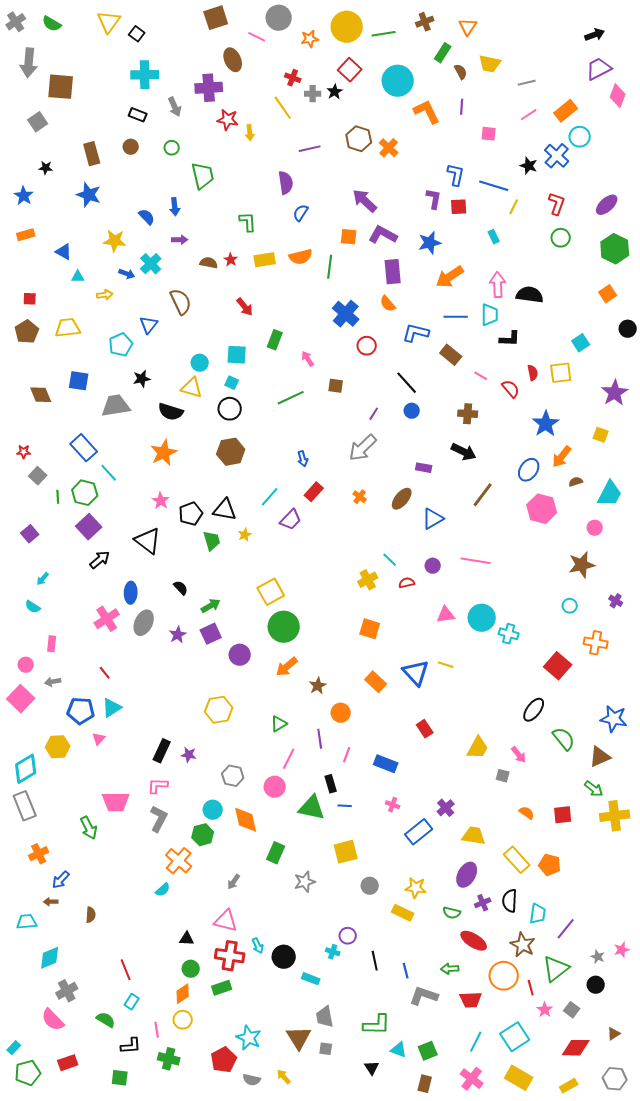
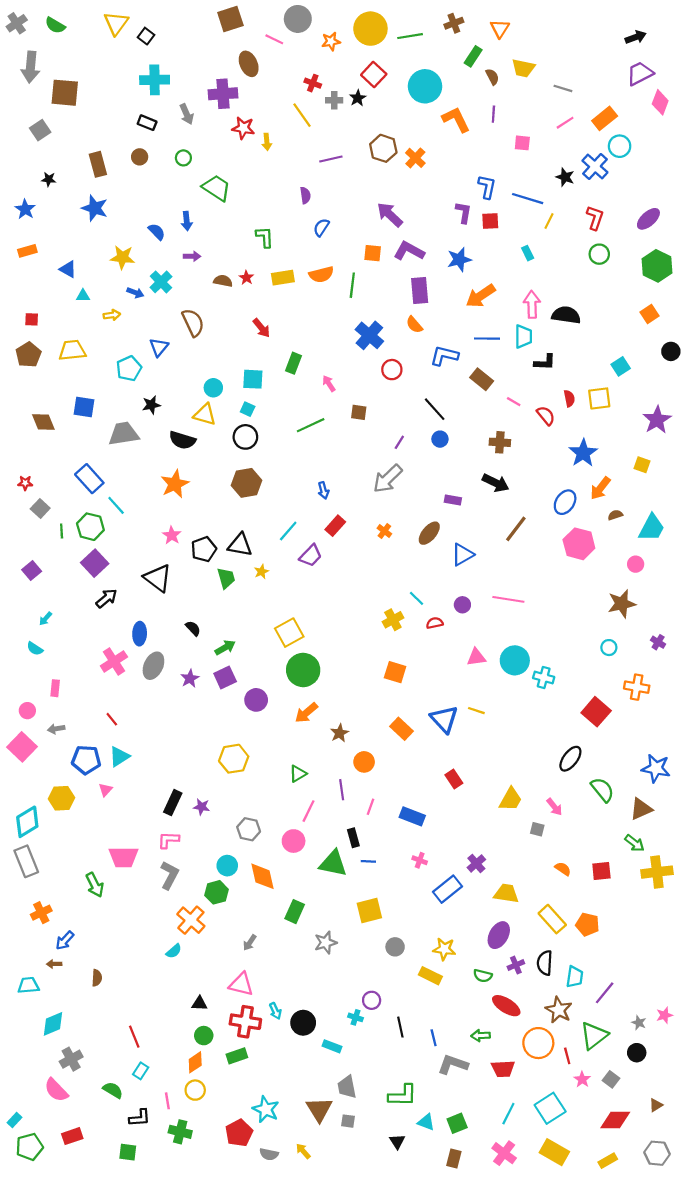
gray line: (527, 83) -> (563, 88), turned 30
green trapezoid: (203, 176) -> (217, 188), turned -44
purple semicircle: (286, 183) -> (305, 195), size x0.7

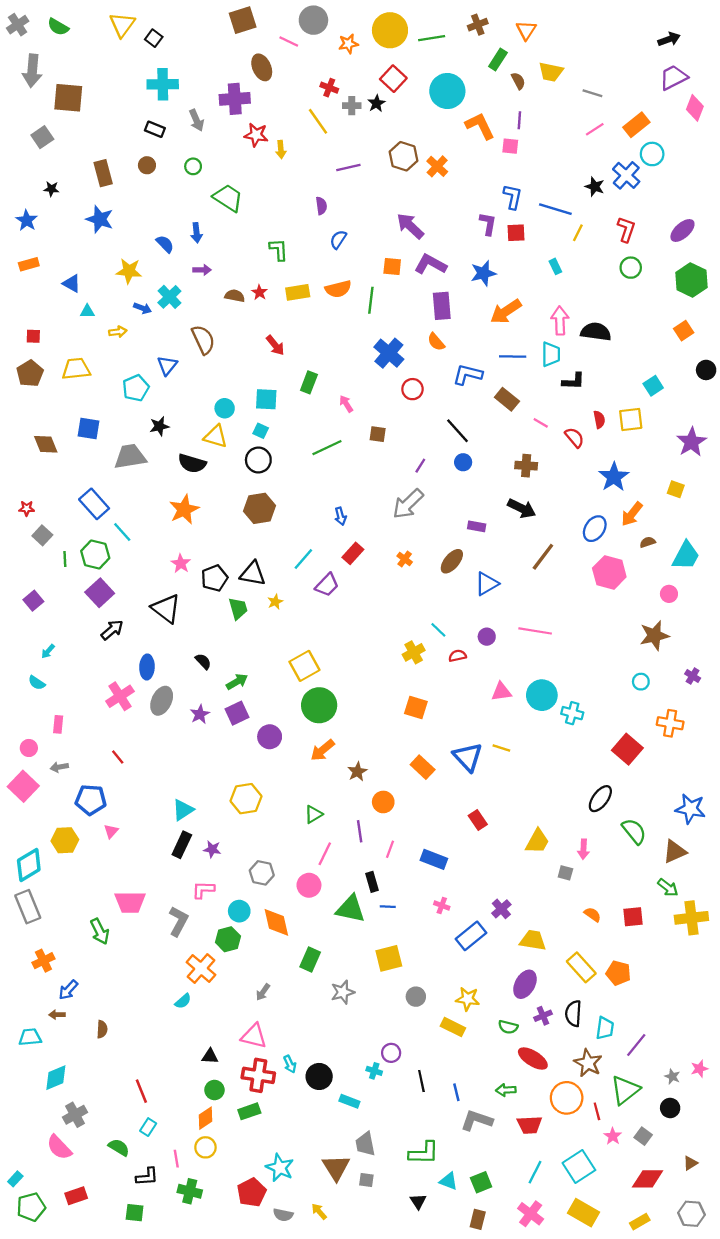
pink square: (522, 143) -> (510, 146), moved
cyan triangle: (119, 757) -> (183, 810), moved
pink arrow: (554, 807) -> (583, 849), turned 42
pink L-shape: (168, 840) -> (203, 890), moved

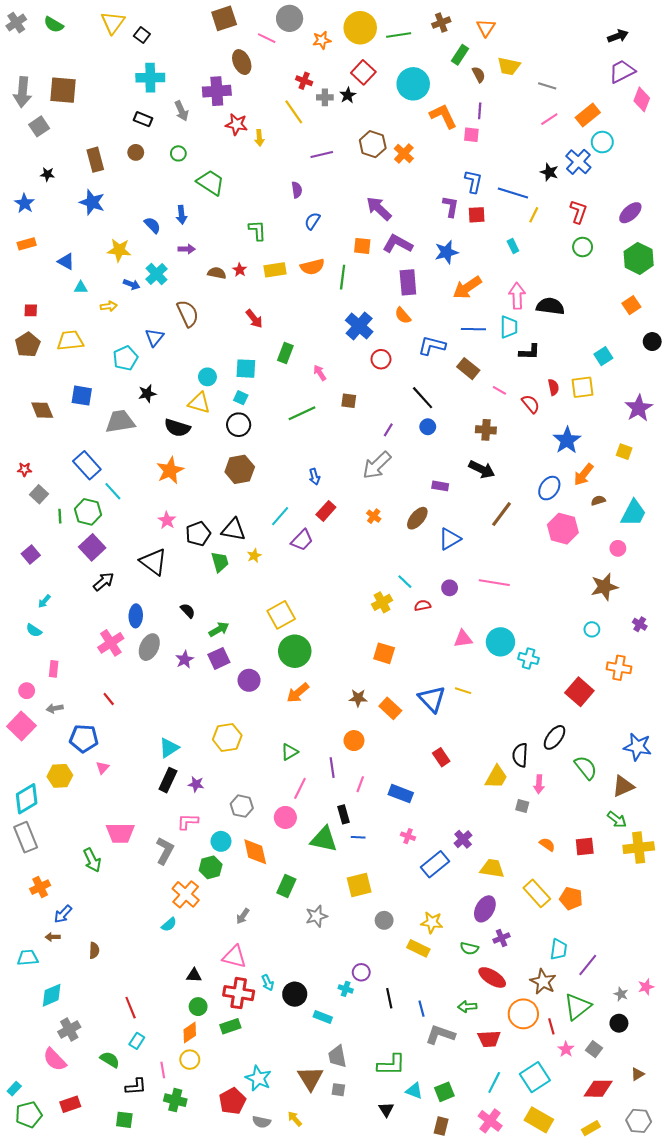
gray arrow: (32, 71) -> (22, 92), moved
brown star: (357, 772) -> (358, 698), moved, turned 30
black semicircle: (573, 1013) -> (520, 755), moved

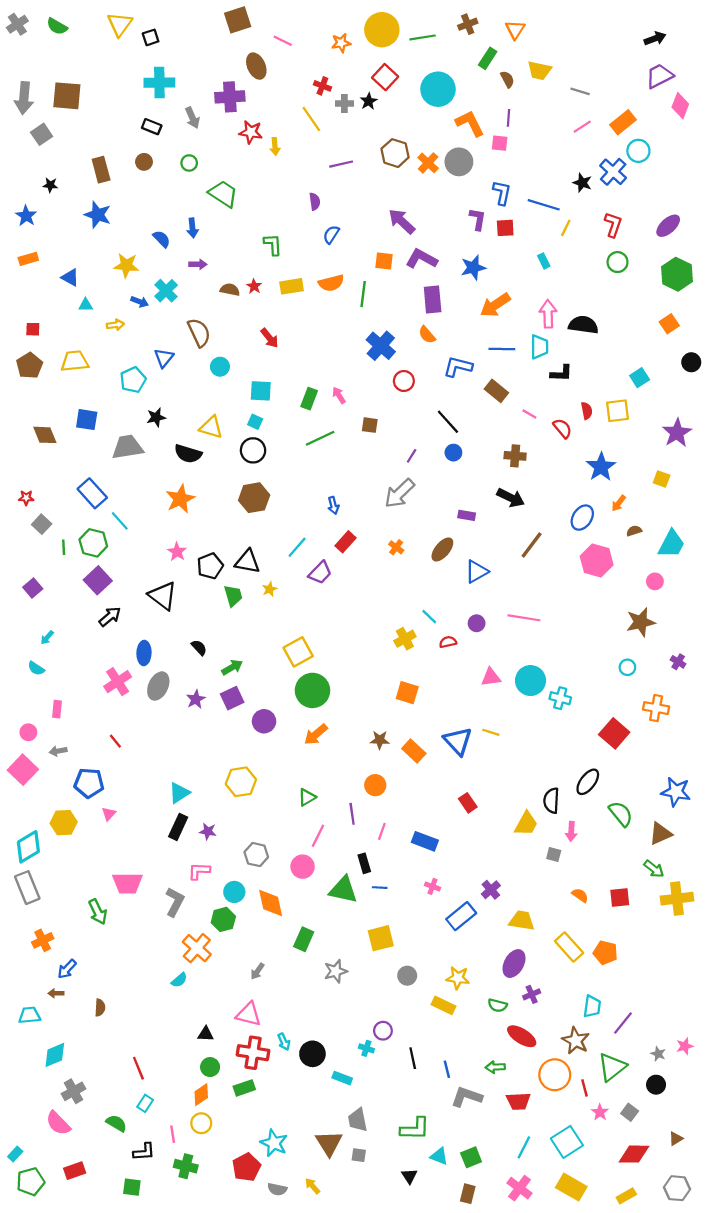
gray circle: (290, 18) -> (459, 162), moved
black square: (142, 35) -> (151, 37), turned 35
green rectangle: (285, 353) -> (309, 399), moved
cyan circle: (207, 377) -> (220, 367), moved
orange arrow: (584, 475) -> (619, 503), size x0.7

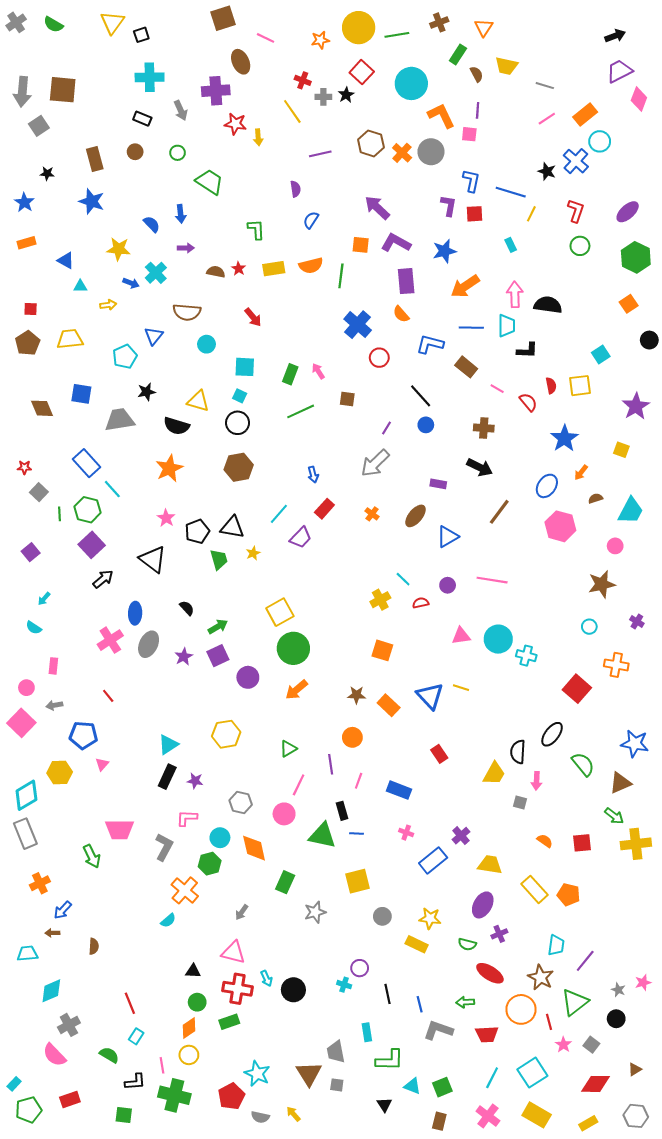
brown semicircle: (199, 333) -> (187, 312), turned 120
cyan rectangle: (342, 1078) -> (367, 1032), moved, turned 60
green cross: (186, 1166) -> (174, 1095), size x1.4

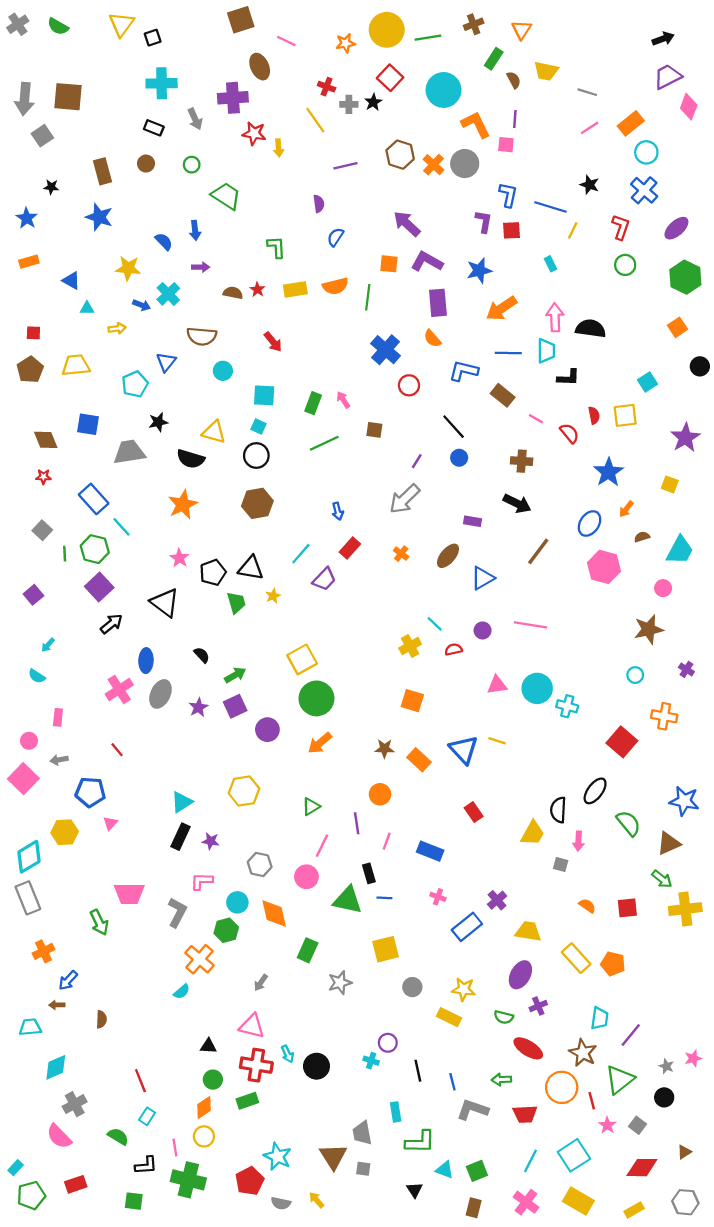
blue cross: (576, 161) -> (644, 190), moved
red star: (24, 467) -> (43, 477), moved

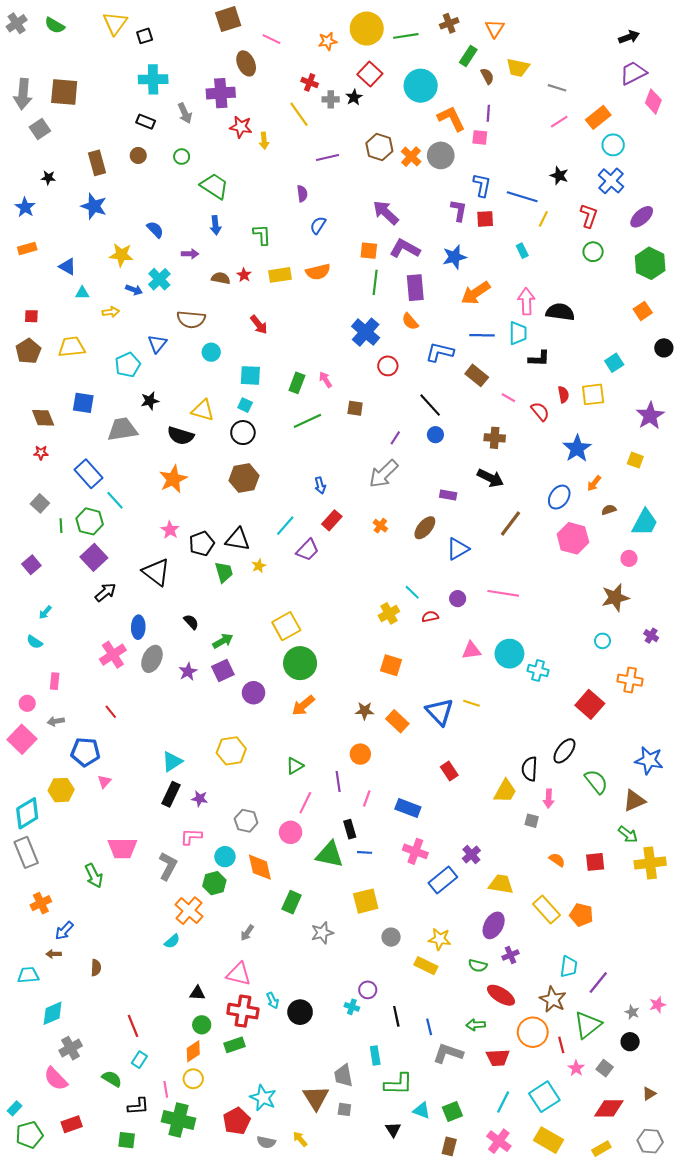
blue arrow: (195, 230) -> (215, 225), moved
green line: (368, 297) -> (375, 282), moved
pink cross: (438, 897) -> (415, 851), size x1.6

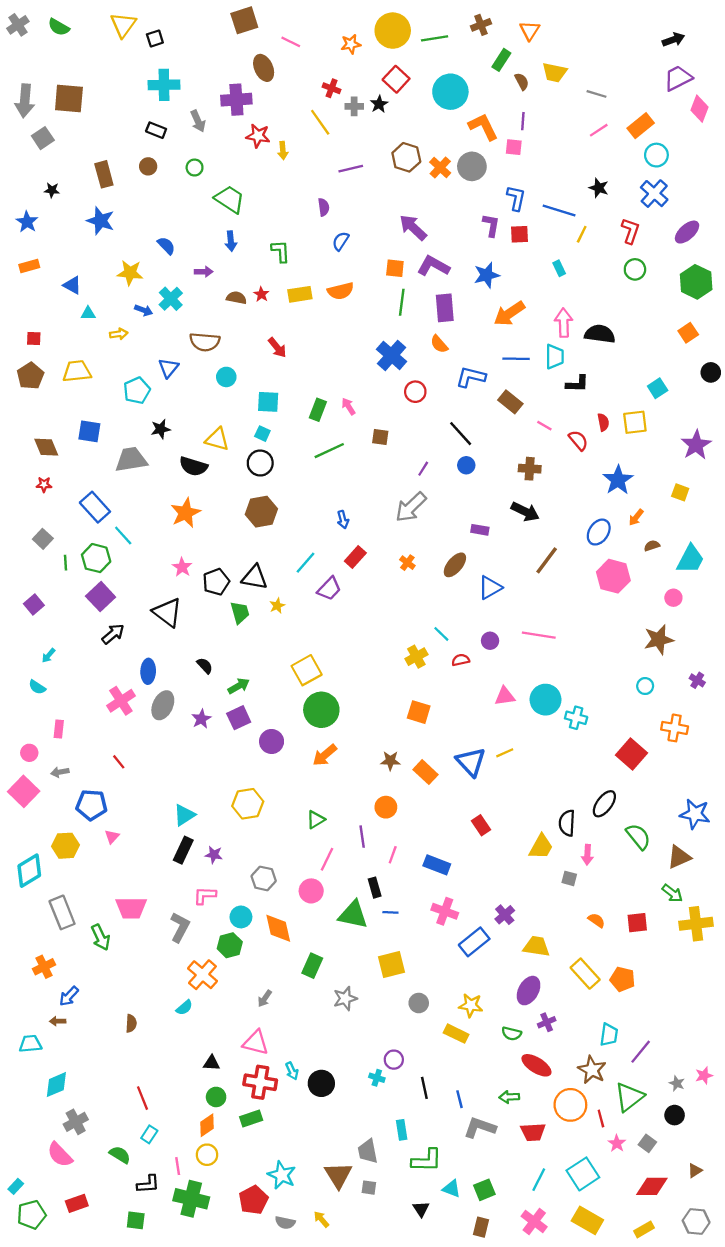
yellow line: (471, 703) -> (505, 753), turned -42
gray rectangle: (26, 852) -> (62, 912), moved
brown semicircle: (96, 968) -> (131, 1023), moved

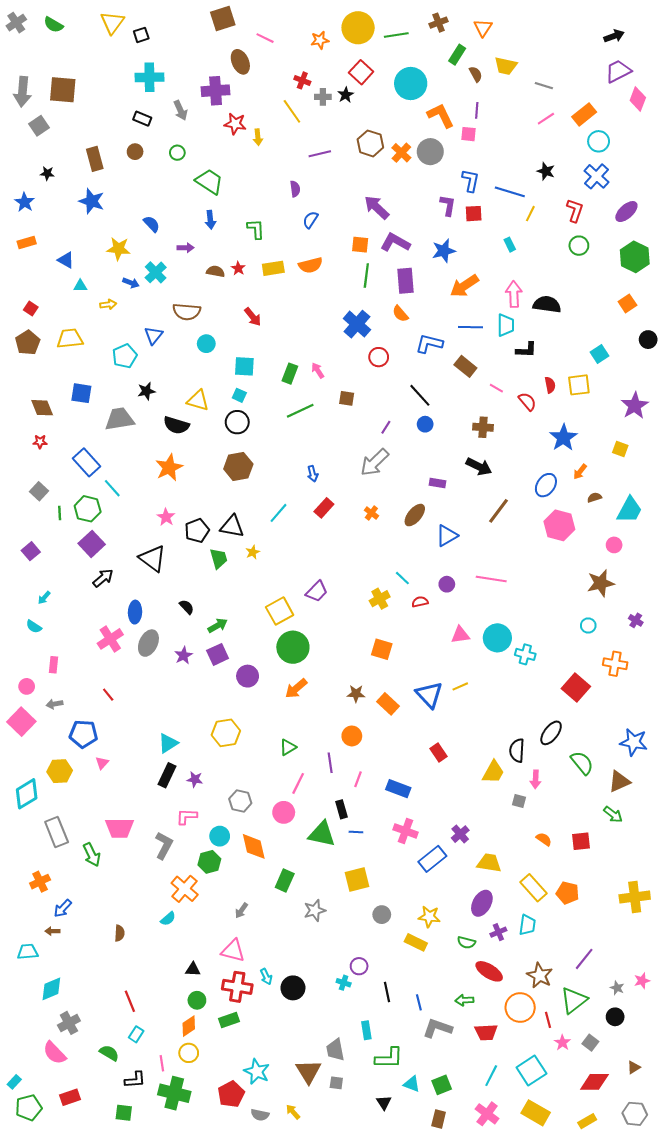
red square: (34, 338) -> (31, 309), turned 32
purple trapezoid: (329, 589) -> (317, 591), moved
yellow cross: (696, 924) -> (635, 897), moved
cyan trapezoid: (609, 1035) -> (527, 925), moved

